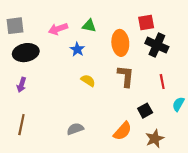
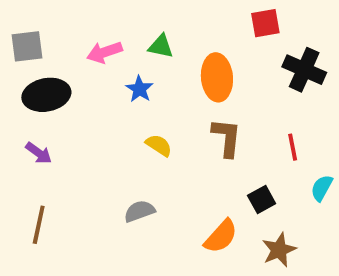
red square: (146, 22) -> (265, 23), moved
black cross: (157, 45) -> (304, 70), moved
purple arrow: (21, 85) -> (39, 153), turned -72
gray semicircle: (75, 129) -> (139, 211), moved

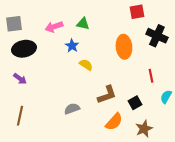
orange ellipse: (217, 77) -> (124, 47), moved
brown L-shape: (227, 137) -> (107, 95), moved, turned 65
yellow semicircle: (159, 145) -> (86, 65), moved

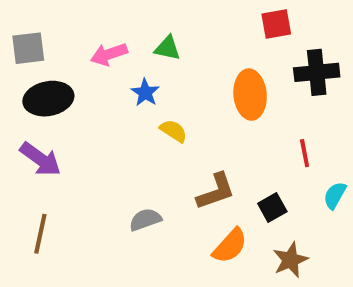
black cross: (157, 36) -> (317, 72), turned -30
purple arrow: (20, 79) -> (40, 159), size x1.5

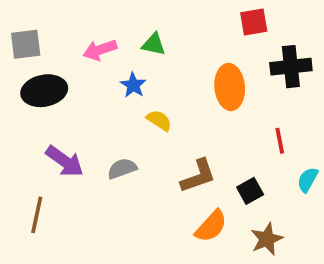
purple arrow: (40, 159) -> (65, 161), moved
gray semicircle: (145, 220) -> (122, 169), moved

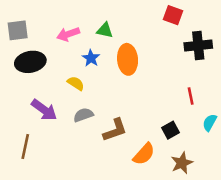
red square: (254, 22) -> (173, 15), turned 30
orange ellipse: (230, 87) -> (128, 59), moved
yellow semicircle: (159, 120) -> (76, 83), moved
brown L-shape: (198, 176) -> (115, 130), moved

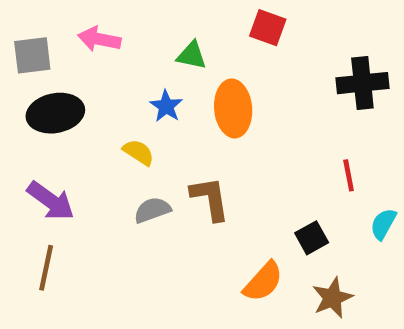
red square: (173, 15) -> (268, 28), moved
pink arrow: (68, 34) -> (99, 39), moved, turned 30
purple arrow: (44, 110) -> (51, 201), moved
brown L-shape: (115, 130) -> (210, 199), moved, turned -80

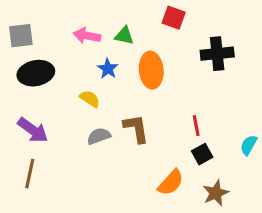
pink arrow: (99, 39) -> (87, 36), moved
black cross: (362, 83) -> (217, 54), moved
red line: (349, 175) -> (196, 126), moved

